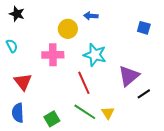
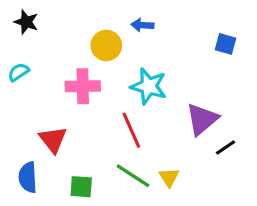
cyan semicircle: (12, 46) -> (18, 72), turned -96
red triangle: (23, 82) -> (53, 140), moved
green square: (52, 119) -> (81, 187), turned 35

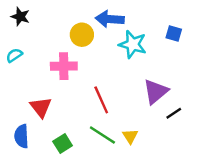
blue arrow: (142, 25) -> (110, 19), size x1.6
cyan star: (149, 86) -> (133, 44), moved
green square: (81, 187) -> (63, 143), turned -36

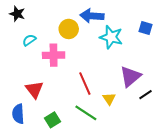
cyan semicircle: (14, 55) -> (29, 40), moved
yellow triangle: (130, 136) -> (109, 99), moved

